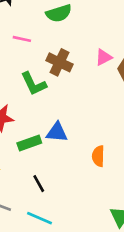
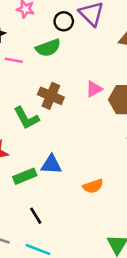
pink line: (22, 39) -> (14, 60), moved
orange semicircle: (98, 156) -> (93, 186), turned -108

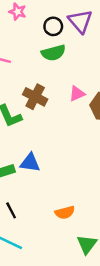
green semicircle: (48, 48) -> (53, 53), moved
orange semicircle: (93, 186) -> (65, 213), moved

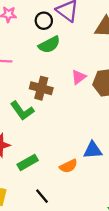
blue triangle: (30, 163) -> (93, 150), moved
orange semicircle: (65, 213) -> (69, 166), moved

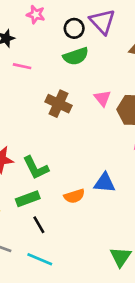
pink triangle: (79, 77) -> (102, 98), turned -42
green L-shape: (22, 111) -> (36, 168), moved
green rectangle: (28, 162) -> (28, 199), moved

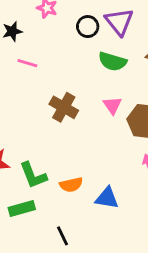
green semicircle: (76, 56) -> (112, 61), moved, turned 30
orange semicircle: (74, 196) -> (71, 185), moved
black line: (39, 225) -> (62, 236), moved

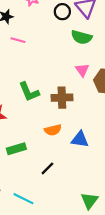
brown cross: (64, 107) -> (62, 98), moved, turned -30
green L-shape: (33, 175) -> (29, 92), moved
black line: (62, 236) -> (47, 168), turned 72

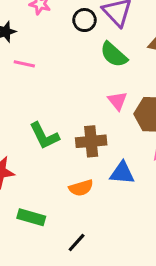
green semicircle: (82, 37) -> (114, 55), turned 30
blue triangle: (80, 139) -> (122, 173), moved
green rectangle: (16, 149) -> (31, 217), turned 36

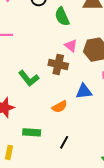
green semicircle: (114, 55) -> (62, 17), turned 36
brown cross: (91, 141) -> (58, 64), moved, turned 30

